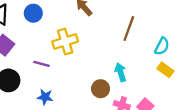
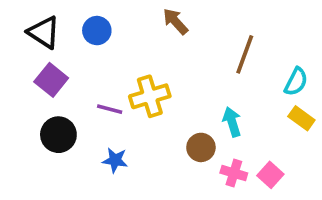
yellow cross: (65, 42) -> (150, 96), moved

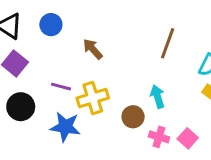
brown arrow: (175, 21) -> (93, 49), moved
yellow cross: (150, 96) -> (93, 98), moved
blue star: (115, 160) -> (65, 127), size x1.5

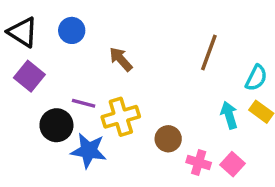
cyan arrow: (157, 97) -> (229, 115), moved
black circle: (21, 107) -> (56, 125), moved

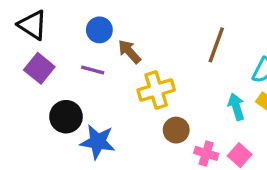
blue circle: (72, 30) -> (99, 30), moved
purple line: (84, 103) -> (93, 70), moved
yellow cross: (121, 117) -> (156, 90), moved

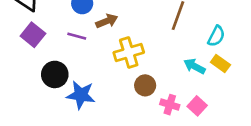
brown arrow: (129, 52) -> (107, 21), turned 110
cyan arrow: (236, 107) -> (194, 66), turned -45

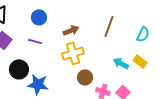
brown arrow: (107, 21) -> (71, 30), moved
cyan semicircle: (216, 36) -> (143, 34), moved

